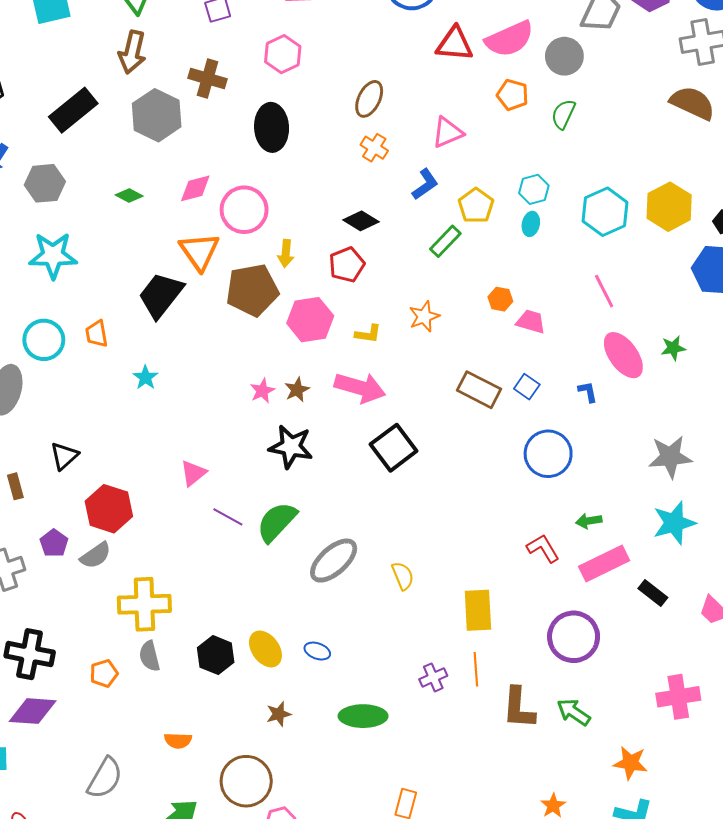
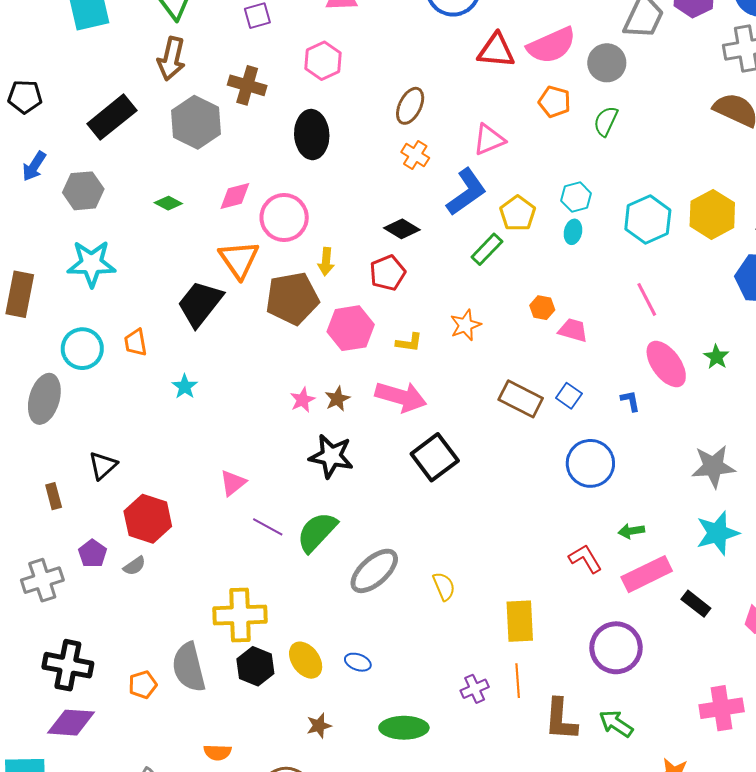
blue L-shape: (425, 184) -> (466, 192), size x1.5
green star: (673, 348) -> (716, 357), turned -30
gray semicircle: (96, 555) -> (134, 566), size x0.7
yellow cross: (144, 604) -> (240, 615), moved
gray semicircle: (150, 656) -> (189, 667), size x1.6

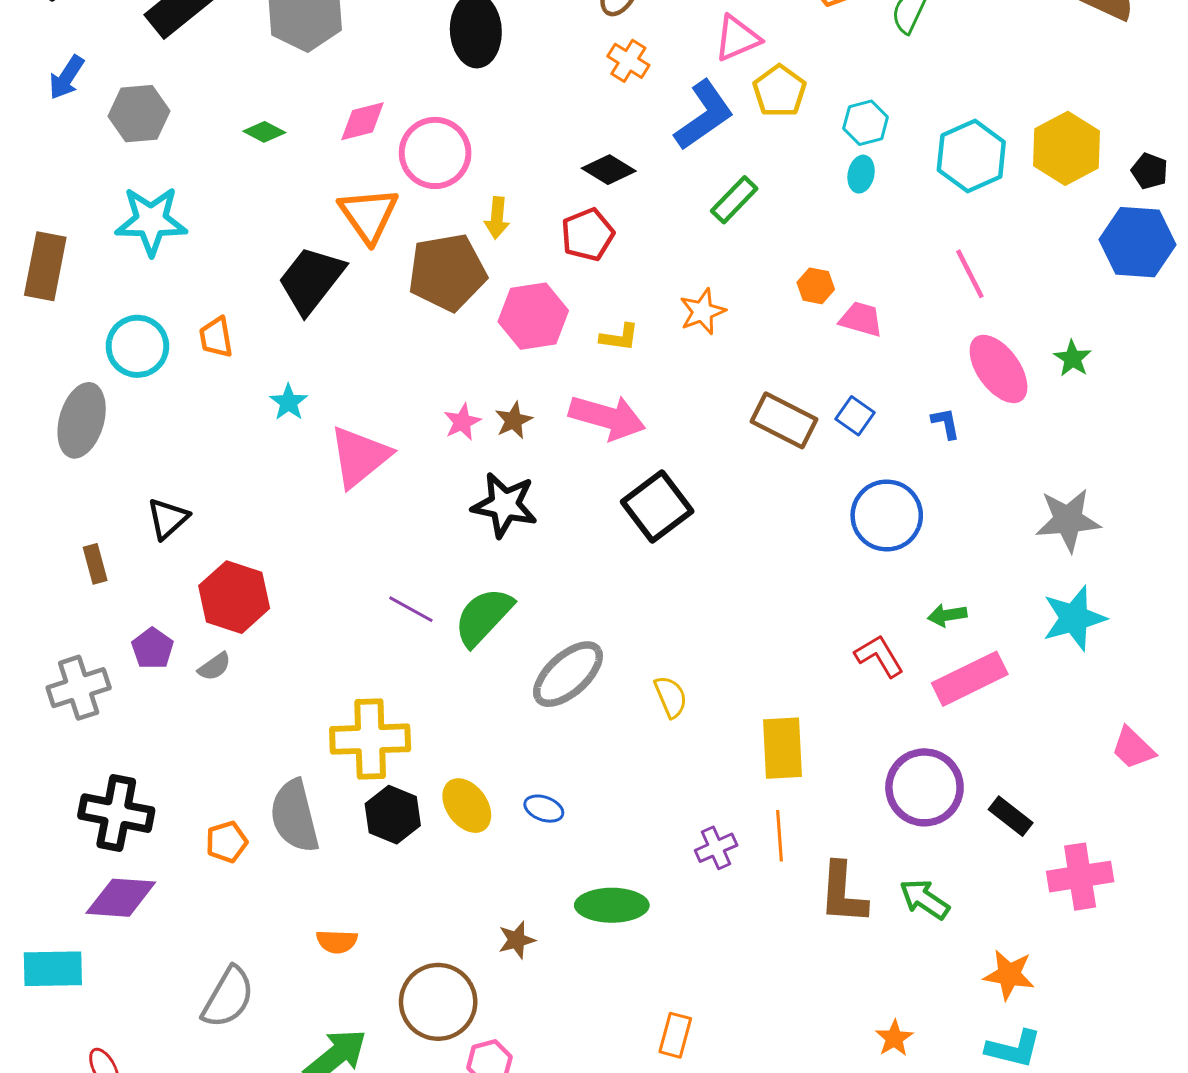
yellow pentagon: (518, 213) -> (779, 91), moved
pink triangle: (233, 483) -> (360, 457), moved, size x1.6
black rectangle: (696, 604) -> (1011, 816), moved
brown star: (319, 726) -> (517, 940), moved

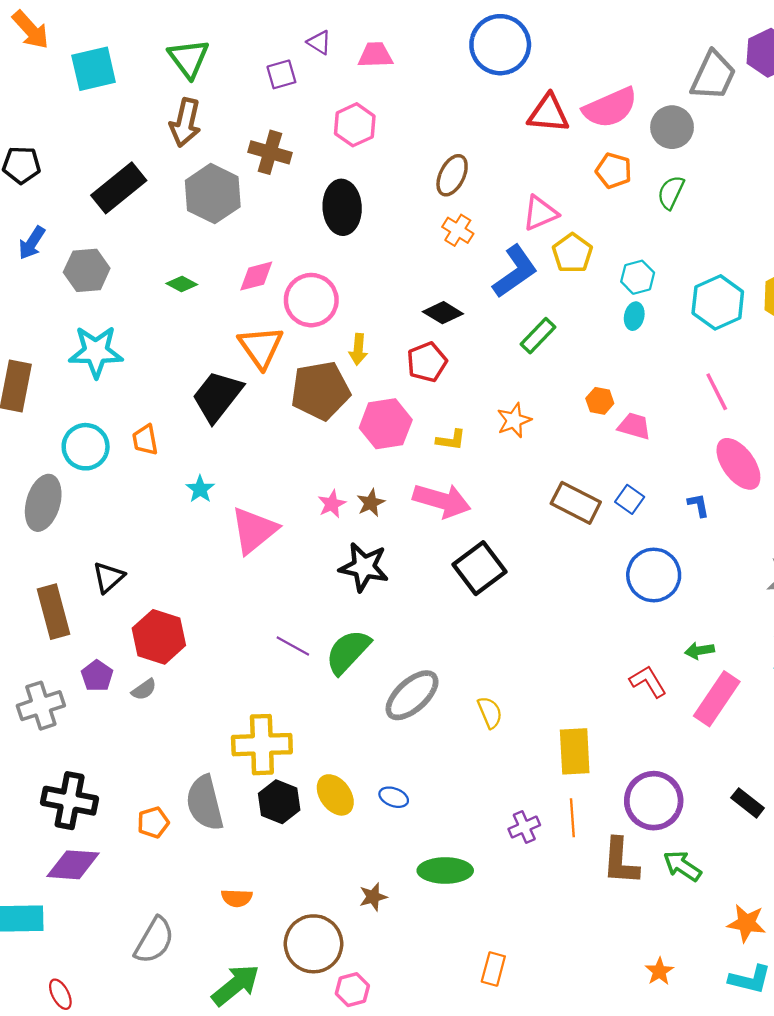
brown rectangle: (95, 564) -> (53, 612), size x1.8
pink rectangle: (970, 679) -> (717, 699), turned -30
purple circle: (924, 787) -> (654, 801), moved

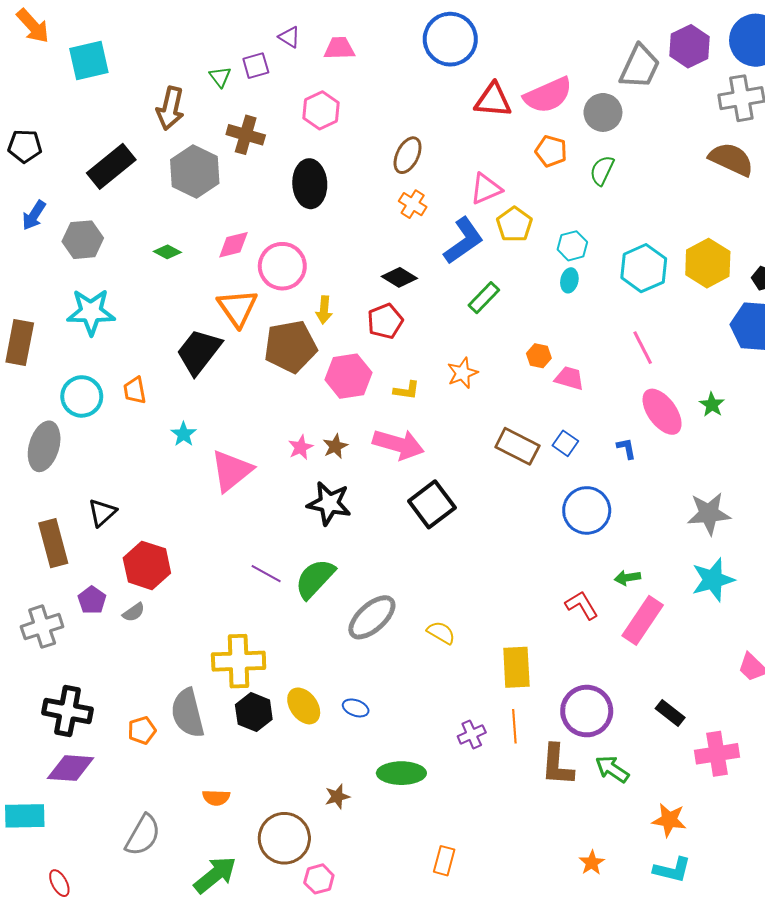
green triangle: (189, 58) -> (220, 77), moved, size x0.6
yellow semicircle: (490, 712) -> (441, 633), turned -36

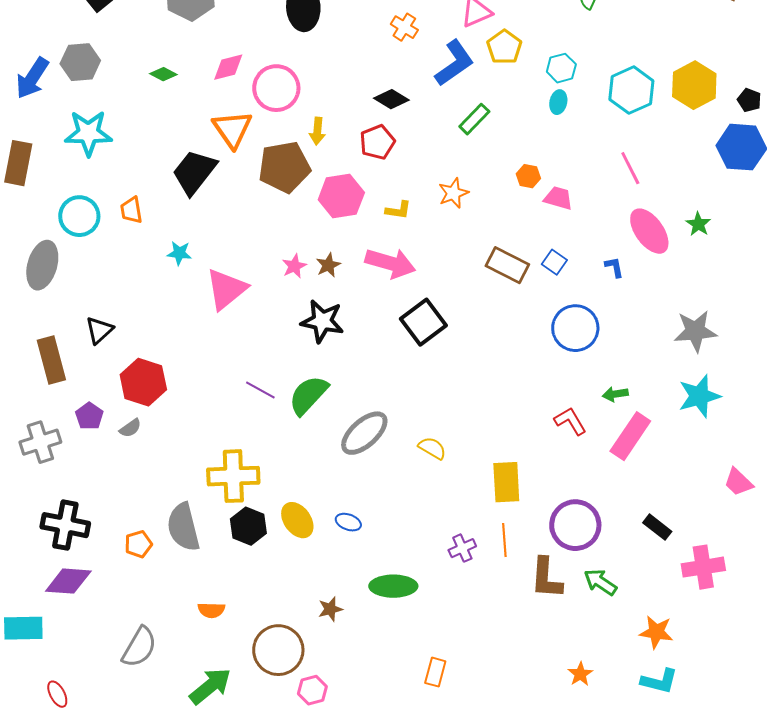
blue arrow: (34, 215) -> (32, 78), moved, size x1.4
cyan star: (184, 434) -> (179, 253), turned -30

